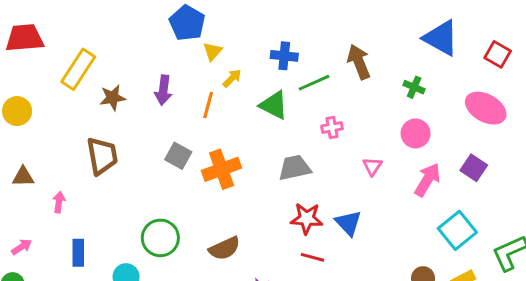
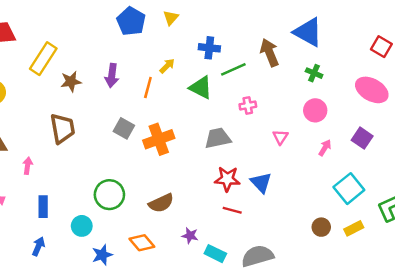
blue triangle: (441, 38) -> (308, 32), moved
yellow triangle: (213, 51) -> (171, 18), moved
pink arrow: (427, 180) -> (325, 148), size x0.6

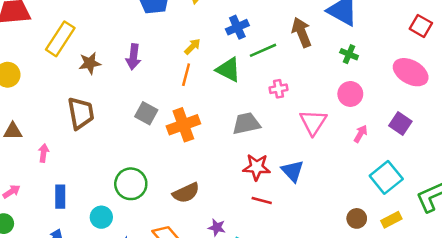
blue cross: (209, 48) -> (237, 27), turned -30
orange line: (148, 88) -> (186, 75), moved
pink triangle: (280, 137) -> (313, 122), size x1.6

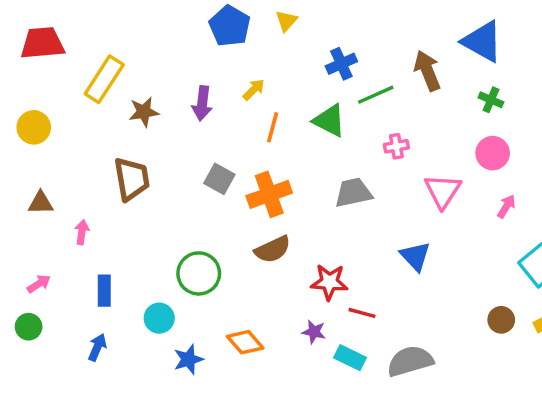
yellow arrow: (192, 46) -> (254, 90), moved
red star: (257, 167) -> (329, 282), moved
brown semicircle: (186, 193) -> (273, 249), moved
red line: (262, 201) -> (362, 313), moved

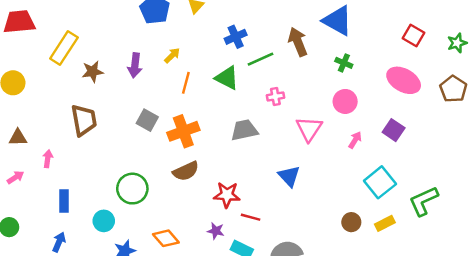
pink arrow: (39, 284) -> (15, 177), moved

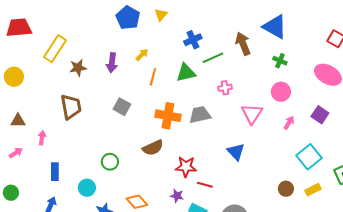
green triangle: (227, 78) -> (186, 73), turned -40
orange cross: (183, 131) -> (168, 116), moved, turned 30
green circle: (132, 189) -> (110, 162), size x0.7

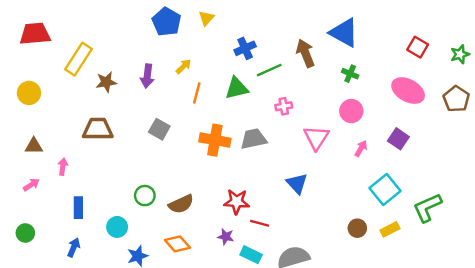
brown trapezoid: (71, 107) -> (98, 129), turned -80
brown semicircle: (153, 148) -> (181, 204), moved

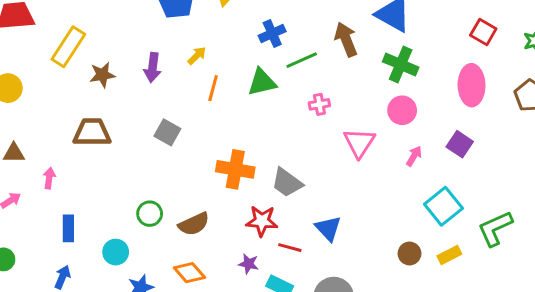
green cross: (350, 74) -> (401, 64), size x1.6
pink ellipse: (408, 91) -> (472, 85), turned 60
gray trapezoid: (254, 139) -> (287, 183), moved, turned -132
orange cross: (215, 140) -> (235, 169), moved
blue triangle: (297, 183) -> (328, 228), moved

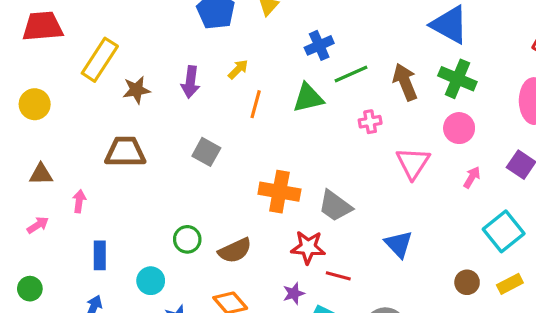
brown arrow: (346, 39) -> (405, 82), moved
blue triangle: (328, 228) -> (399, 244), moved
purple star: (249, 264) -> (294, 293), turned -30

